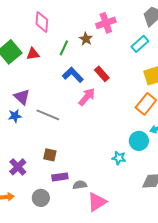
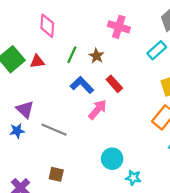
pink cross: (106, 23) -> (119, 27), turned 36
brown star: (86, 39) -> (96, 56), moved
cyan circle: (139, 141) -> (112, 159), moved

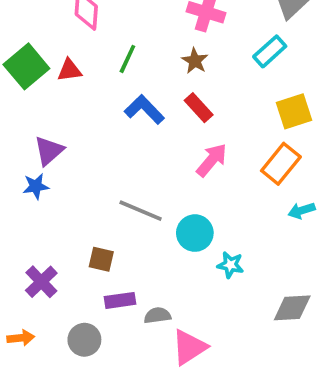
brown star: (96, 56) -> (195, 61), moved
purple triangle: (25, 110) -> (49, 151), turned 36
pink arrow: (98, 110) -> (212, 160), moved
gray line: (54, 130) -> (141, 211), moved

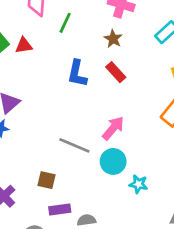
green line: (127, 59) -> (65, 23), moved
blue L-shape: (144, 109) -> (77, 73), turned -124
pink arrow: (212, 160) -> (113, 128), moved

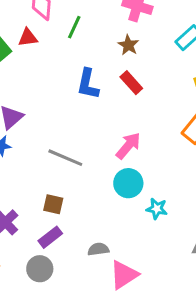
red triangle: (24, 45) -> (28, 38), moved
gray line: (74, 145) -> (65, 158), moved
purple rectangle: (60, 209) -> (50, 237), moved, turned -30

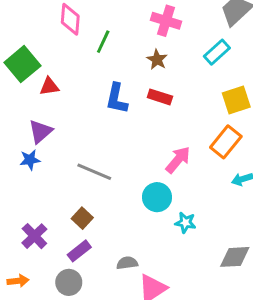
red triangle: (28, 38) -> (49, 87), moved
red rectangle: (131, 83) -> (160, 97), turned -30
pink arrow: (128, 146) -> (178, 160), moved
brown square: (53, 204) -> (82, 218), turned 30

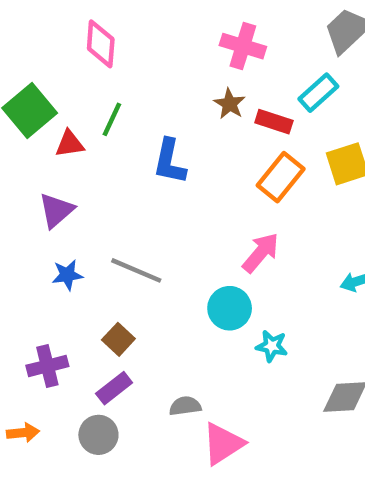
green line: (103, 42) -> (112, 119), moved
red rectangle: (160, 97) -> (274, 122), moved
orange rectangle: (226, 142) -> (281, 177), moved
blue star: (30, 160) -> (67, 275), moved
purple cross: (34, 236) -> (47, 366), turned 30

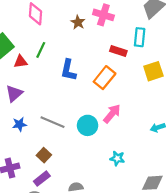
cyan rectangle: (318, 93) -> (140, 37), turned -42
brown star: (230, 104) -> (78, 22), moved
orange rectangle: (281, 177) -> (105, 78), moved
cyan circle: (230, 308) -> (88, 125), moved

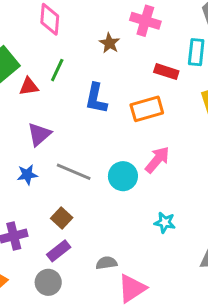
brown star: (78, 22) -> (109, 43), moved
orange rectangle: (105, 78) -> (147, 109), turned 35
purple triangle: (14, 94) -> (39, 134), moved

